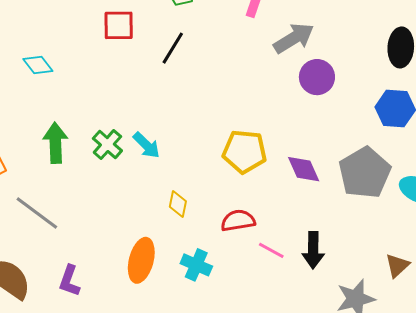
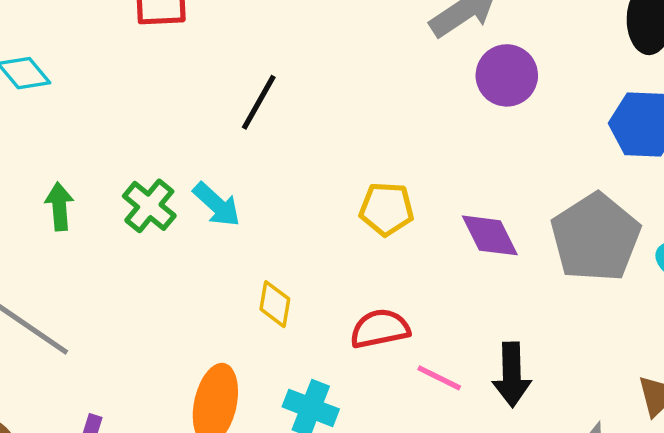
black line: (173, 48) -> (259, 102), moved
green arrow: (55, 143) -> (59, 207), size x0.7
yellow pentagon: (245, 152) -> (387, 209), size x0.7

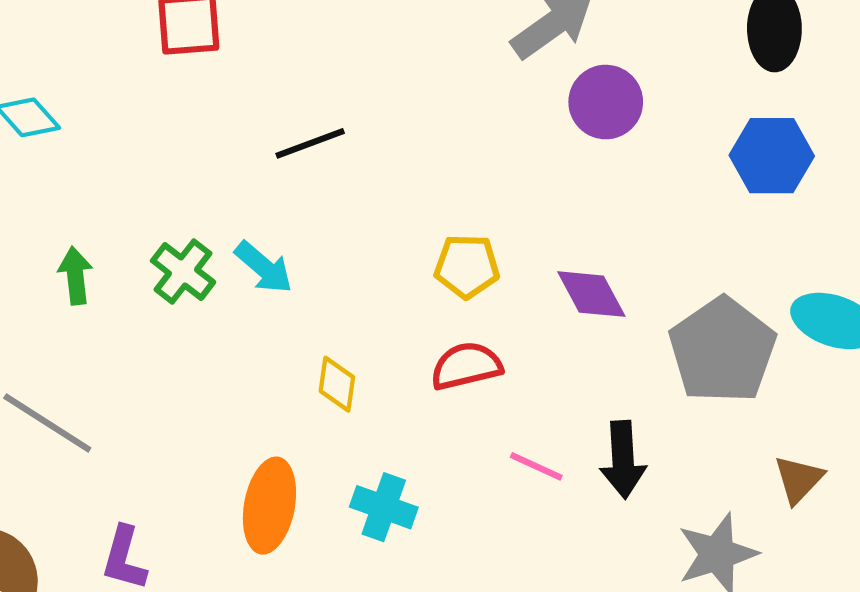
black line: (259, 102) -> (310, 143), turned 42
gray pentagon: (596, 238) -> (722, 350), moved
red semicircle: (380, 329) -> (466, 366), moved

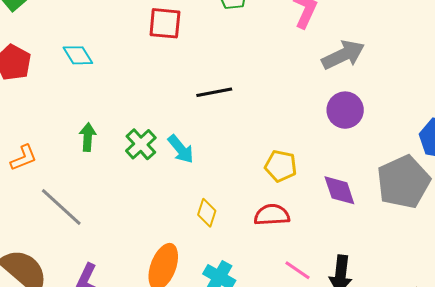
purple circle: (606, 102) -> (345, 110), moved
gray pentagon: (722, 350) -> (403, 182), moved

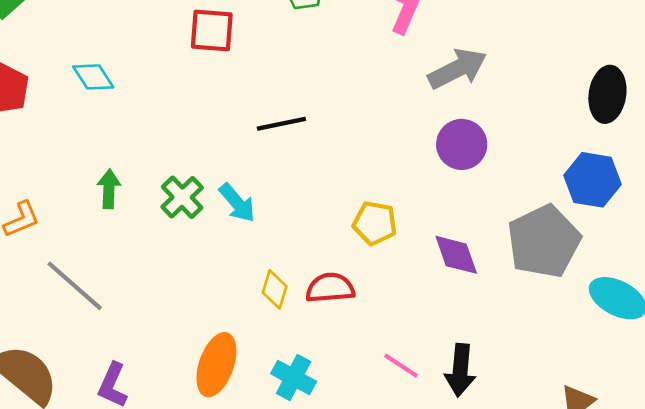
red semicircle: (272, 215) -> (330, 288), moved

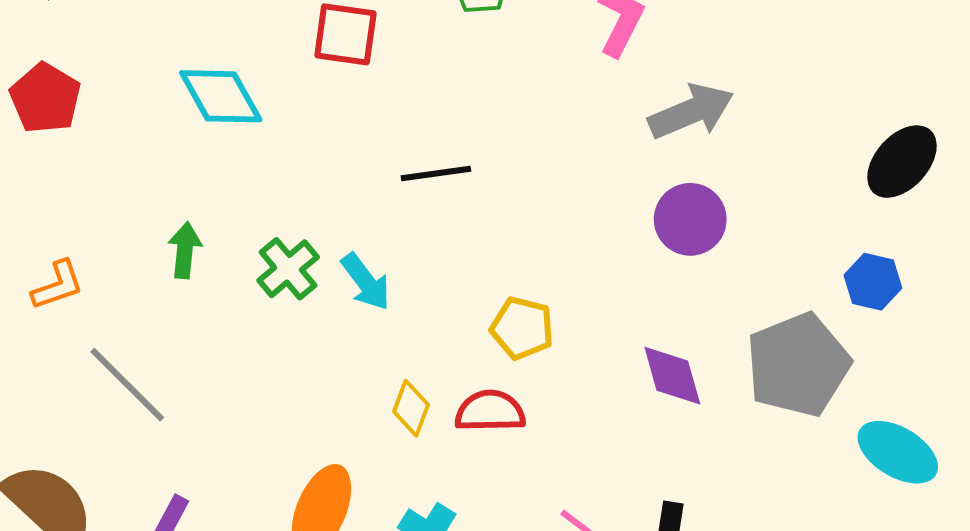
cyan diamond: (93, 77) -> (221, 96), moved, size x1.4
black ellipse: (607, 94) -> (902, 162), turned 30
blue hexagon: (593, 180) -> (873, 282), size x0.7
yellow pentagon: (375, 223) -> (522, 328), moved

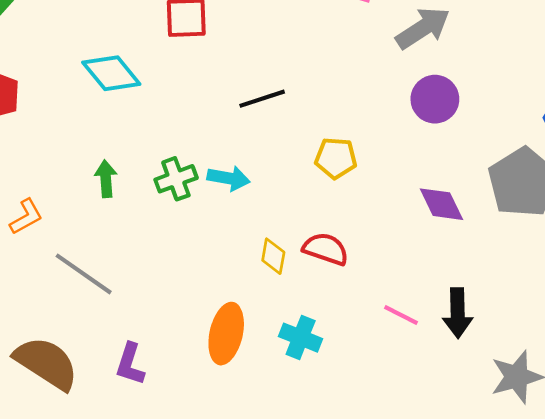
green cross: (288, 269) -> (176, 179), turned 30
cyan arrow: (366, 282) -> (229, 178), turned -33
yellow pentagon: (522, 328) -> (336, 158), moved
red semicircle: (490, 411) -> (326, 249), turned 30

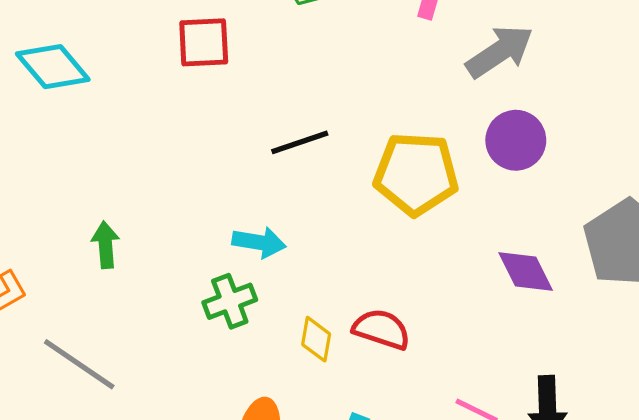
cyan diamond: (111, 73) -> (53, 67), moved
yellow pentagon: (336, 158) -> (416, 174), moved, size x1.6
green cross: (176, 179) -> (230, 301), moved

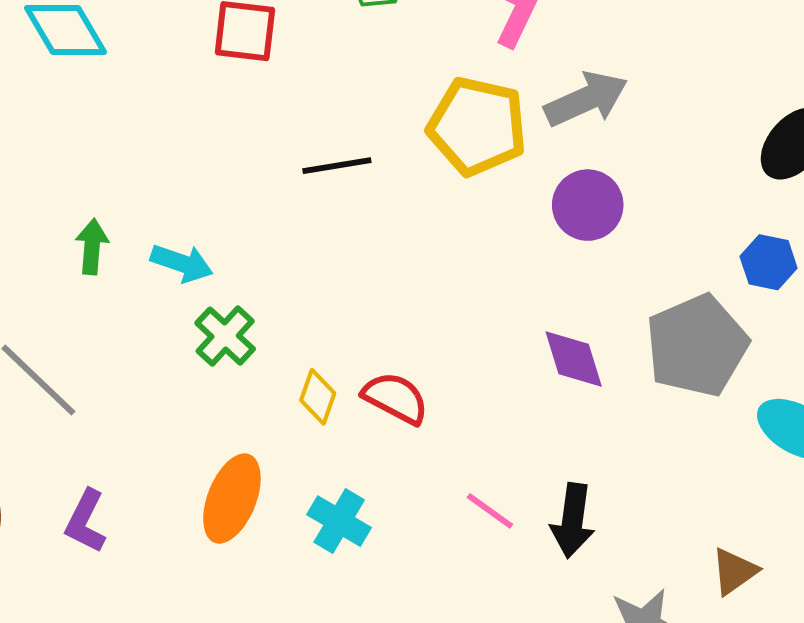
yellow pentagon: (416, 174) -> (477, 126), moved
cyan arrow: (259, 242) -> (182, 263), moved
green cross: (230, 301) -> (225, 336), turned -36

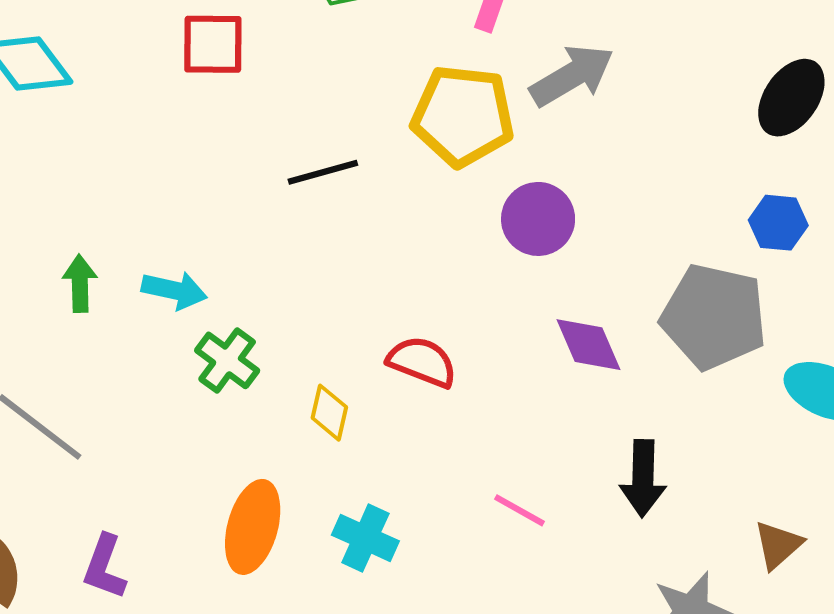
purple circle: (588, 205) -> (538, 219), moved
gray pentagon: (697, 346) -> (714, 317), turned -30
red semicircle: (395, 398) -> (422, 362), moved
black arrow: (573, 521) -> (643, 478), moved

